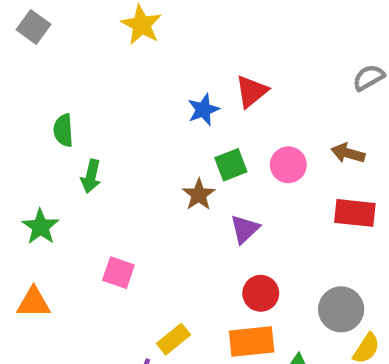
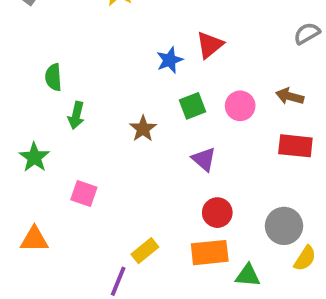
brown star: (199, 195) -> (143, 129), moved
purple triangle: (245, 229) -> (204, 159), turned -36
pink square: (118, 273) -> (84, 194), moved
orange triangle: (34, 302) -> (34, 239), moved

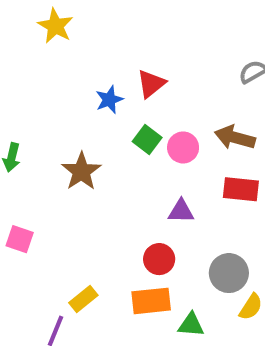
brown arrow: (290, 96) -> (235, 138), size x1.4
green square: (193, 106) -> (147, 140), moved, turned -32
brown star: (143, 129) -> (81, 171), size x1.4
purple triangle: (204, 159) -> (181, 211), moved, turned -40

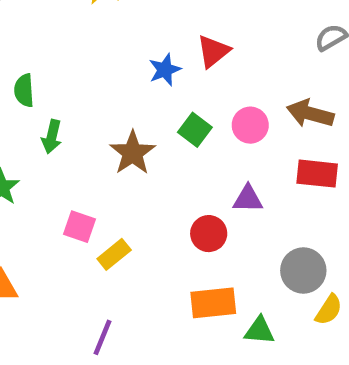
green square: (147, 140) -> (195, 130), moved
pink square: (20, 239) -> (79, 227), moved
red circle: (159, 259) -> (209, 234), moved
yellow rectangle: (83, 299) -> (114, 254), moved

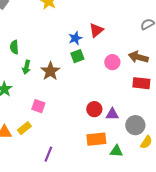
green square: (195, 130) -> (77, 56), moved, turned 32
brown star: (133, 153) -> (50, 71), moved
purple triangle: (248, 199) -> (112, 114), moved
yellow rectangle: (114, 254) -> (24, 128), moved

